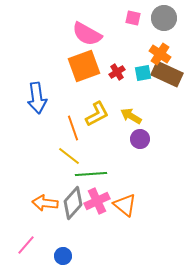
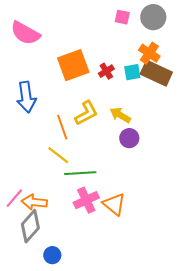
pink semicircle: (87, 34) -> (25, 33), moved
gray diamond: (73, 203) -> (30, 226), moved
pink line: (26, 245) -> (14, 198), moved

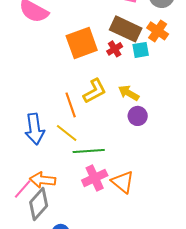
brown rectangle: (156, 73) -> (126, 29), moved
blue arrow: (26, 97) -> (35, 129), moved
pink line: (14, 198) -> (23, 189), moved

